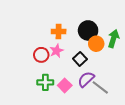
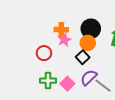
orange circle: (96, 44) -> (88, 43), moved
pink star: (57, 51) -> (64, 40), moved

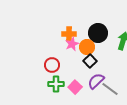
orange circle: (88, 43) -> (87, 47), moved
red circle: (44, 53) -> (52, 65), moved

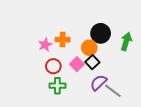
orange cross: (69, 34) -> (63, 40), moved
pink star: (72, 44) -> (45, 45), moved
pink square: (75, 87) -> (77, 64), moved

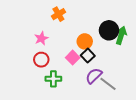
black circle: (101, 33) -> (109, 30), moved
orange cross: (63, 40) -> (58, 14), moved, turned -32
red circle: (53, 66) -> (41, 60), moved

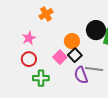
purple semicircle: (94, 76) -> (81, 75), turned -66
gray line: (108, 84) -> (94, 69), moved, turned -30

